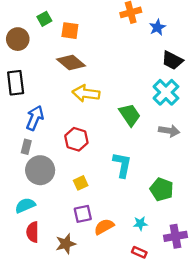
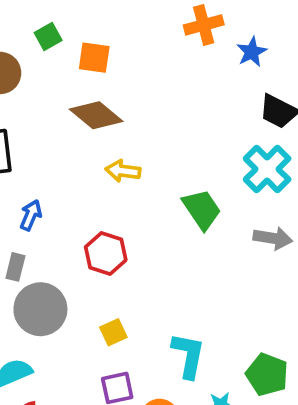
yellow arrow: (86, 93) -> (123, 171), size x0.7
blue arrow: (35, 118) -> (31, 215), size x0.7
cyan L-shape: (122, 165) -> (188, 355), moved
green pentagon: (162, 189) -> (267, 374), moved

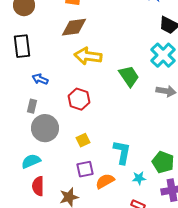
brown diamond: (96, 115) -> (74, 27), turned -48
yellow arrow: (123, 171) -> (88, 56), size x1.5
blue arrow: (31, 215) -> (40, 79), turned -91

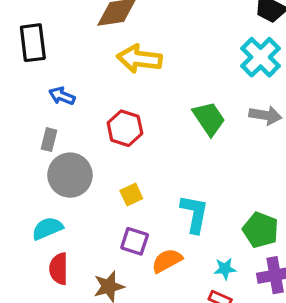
green trapezoid: (129, 76) -> (209, 119), moved
purple square: (85, 169) -> (135, 241), turned 30
cyan star: (139, 178) -> (225, 269), moved

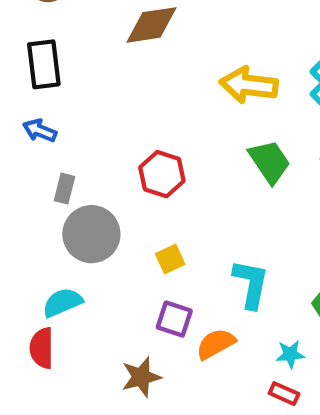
yellow arrow: (139, 59) -> (249, 85), moved
blue arrow: (62, 96) -> (40, 131), moved
red semicircle: (59, 269) -> (42, 348), moved

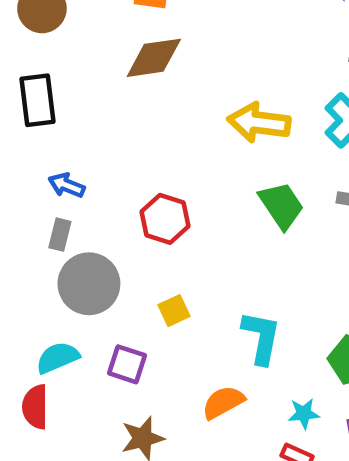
blue arrow: (40, 131) -> (67, 185), moved
purple square: (174, 319) -> (127, 364), moved

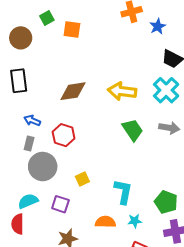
brown diamond: (154, 58) -> (73, 91), moved
red hexagon: (165, 219) -> (64, 135), moved
orange semicircle: (223, 402) -> (105, 222), turned 30
cyan star: (304, 414) -> (135, 221), moved

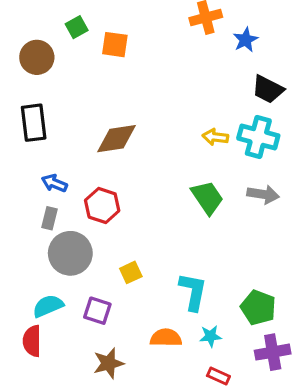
cyan cross: (166, 90) -> (258, 137), turned -30
yellow arrow: (122, 91) -> (215, 137), moved, size x0.6

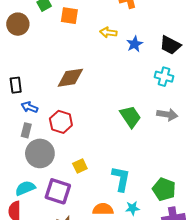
blue star: (246, 40) -> (135, 44), moved
black rectangle: (34, 123) -> (16, 85), moved, size x0.7
yellow arrow: (215, 137) -> (108, 32), moved
cyan cross: (258, 137) -> (164, 77), size x0.7
purple square: (97, 311) -> (58, 191), size x1.4

